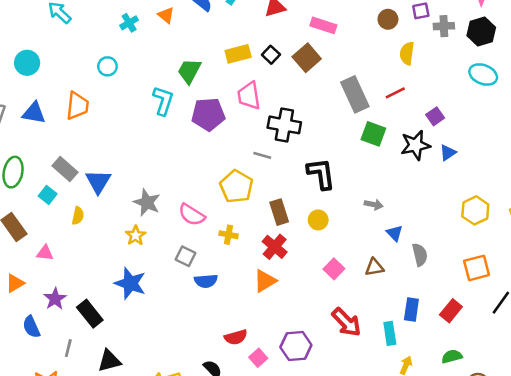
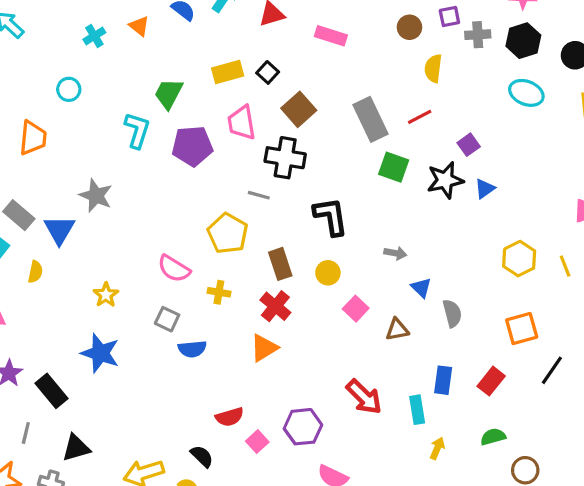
brown square: (307, 58) -> (299, 109), moved
gray star: (147, 202) -> (96, 196), moved
pink square: (334, 269) -> (356, 309), moved

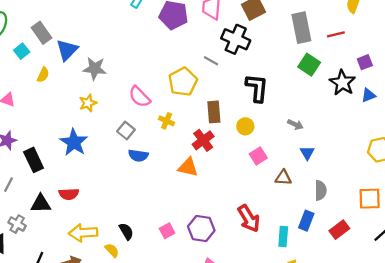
black star: (445, 180) -> (342, 83), turned 30
gray star: (96, 196) -> (95, 69), moved, turned -30
gray semicircle: (452, 313) -> (321, 190), moved
orange triangle: (264, 348) -> (188, 167), turned 30
red semicircle: (230, 417) -> (69, 194), moved

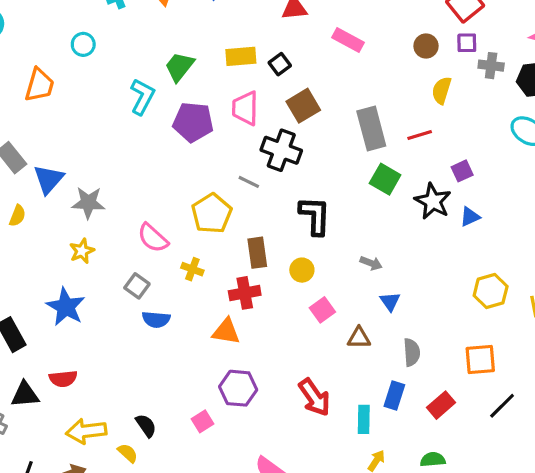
red cross: (203, 140) -> (245, 293), turned 30
purple hexagon: (201, 229) -> (238, 388), moved

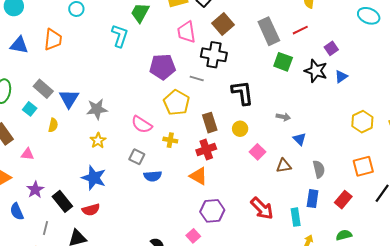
purple pentagon: (193, 122) -> (163, 67), moved
orange triangle: (226, 331) -> (199, 176), turned 30
red semicircle: (63, 379) -> (91, 210), moved

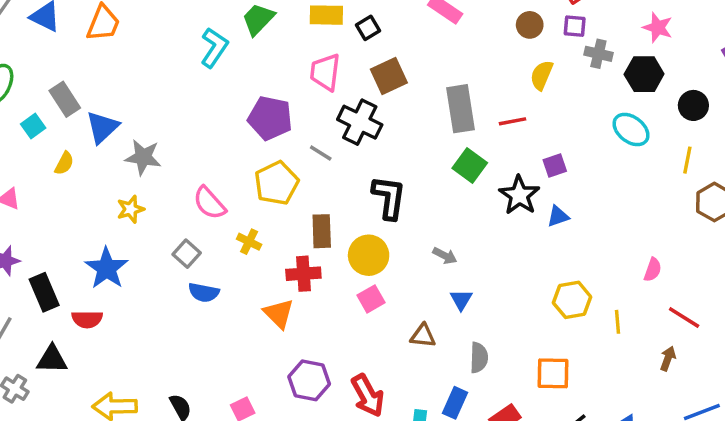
yellow circle: (240, 129) -> (369, 255), size x1.5
pink square: (257, 152) -> (371, 299), moved
purple hexagon: (212, 211) -> (309, 380), moved

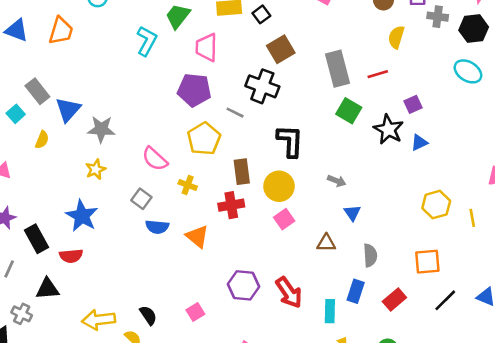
pink trapezoid: (325, 72) -> (206, 47), moved
orange triangle: (279, 314) -> (197, 236), moved

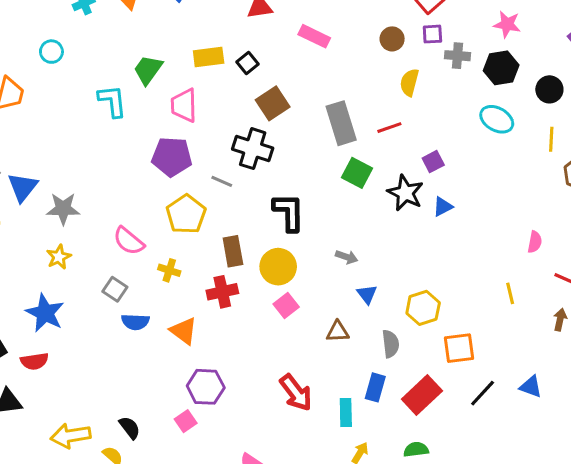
cyan L-shape: (147, 41) -> (112, 101), turned -32
yellow hexagon: (436, 205) -> (423, 308), moved
purple hexagon: (244, 285) -> (206, 387), moved
red rectangle: (394, 299) -> (422, 395), size x1.4

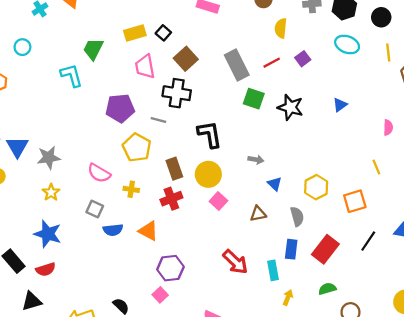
pink trapezoid: (184, 105) -> (145, 67), moved
purple square: (433, 162) -> (303, 59), moved
blue triangle: (443, 207) -> (340, 105), moved
orange square: (459, 348) -> (355, 201), moved

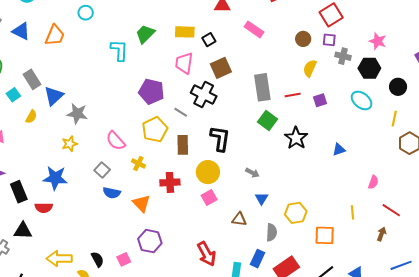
brown rectangle: (174, 169) -> (183, 145), moved
blue star: (48, 234) -> (55, 178), turned -30
pink square: (160, 295) -> (124, 259), moved

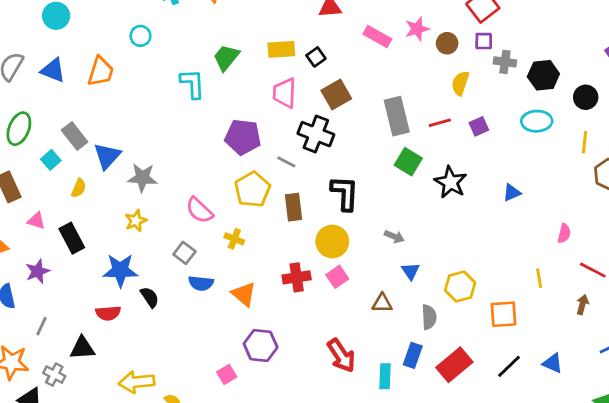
pink star: (378, 41) -> (417, 29), moved, turned -30
cyan ellipse: (362, 100) -> (537, 121), turned -35
red cross: (170, 182) -> (297, 277), moved
black rectangle: (19, 192) -> (72, 238), moved
black semicircle: (97, 259) -> (150, 297), moved

